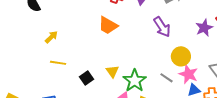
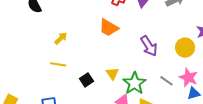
purple arrow: (162, 27) -> (149, 46), moved
yellow arrow: (51, 37) -> (61, 38), moved
yellow circle: (181, 56) -> (185, 48), moved

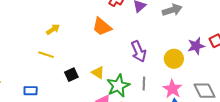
yellow triangle: (112, 74) -> (98, 73), turned -32
gray line: (166, 81) -> (144, 84), moved, turned 48

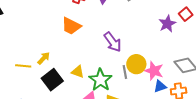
yellow arrow: (53, 29) -> (44, 58), moved
yellow circle: (174, 59) -> (136, 64), moved
black square: (71, 75) -> (52, 80), size x1.5

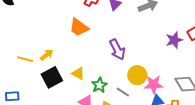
pink star: (154, 71) -> (154, 85), turned -30
gray line: (125, 72) -> (123, 92), moved, turned -56
green star: (100, 80) -> (99, 85), size x0.7

